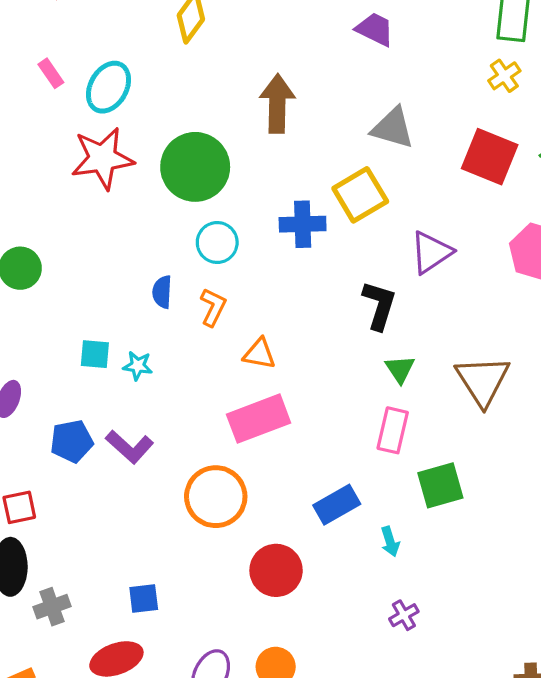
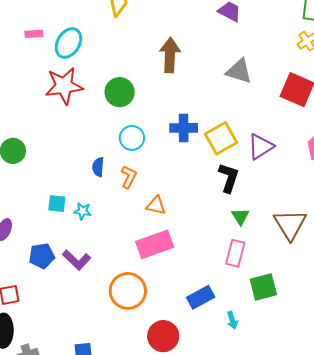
pink rectangle: (51, 73) -> (34, 34), turned -60
green circle: (195, 167) -> (120, 92), size x0.7
yellow square: (360, 195) -> (221, 138), moved

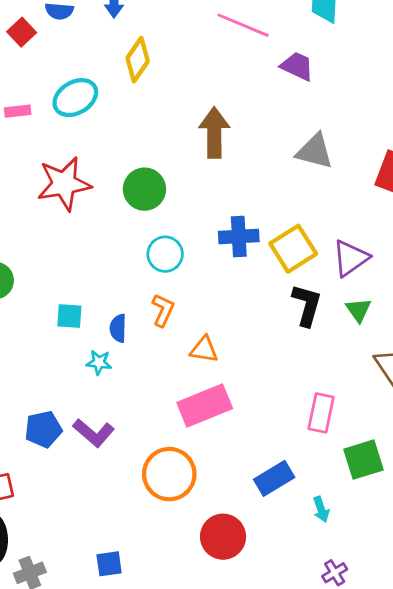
cyan ellipse: (68, 43) -> (75, 98), moved, turned 32
blue semicircle: (98, 167) -> (118, 328), moved
cyan square: (57, 204) -> (69, 316), moved
green triangle: (240, 217) -> (358, 310), moved

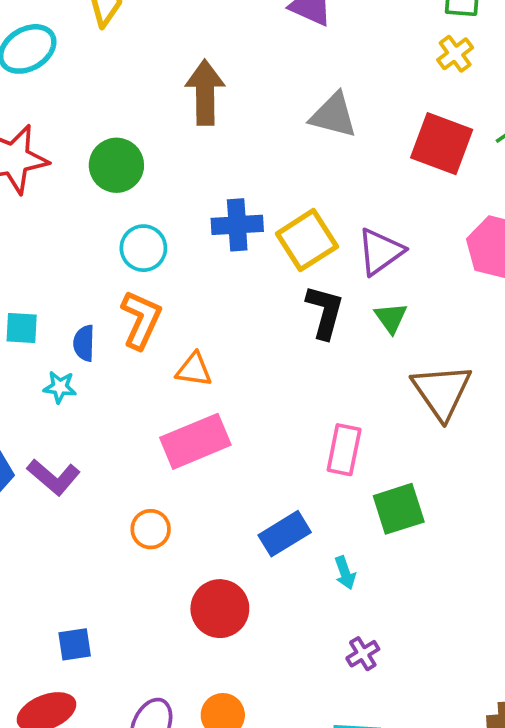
orange L-shape: (163, 310) -> (141, 320), size x1.4
orange circle: (169, 474) -> (151, 529), size x0.6

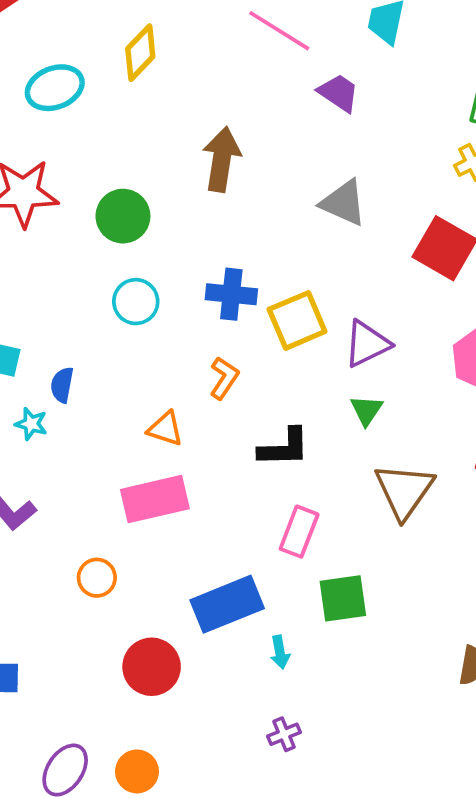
black L-shape: (325, 312) -> (284, 448), moved, turned 64
orange L-shape: (141, 320) -> (224, 378), moved, size x0.7
blue rectangle: (285, 534) -> (227, 604), size x1.4

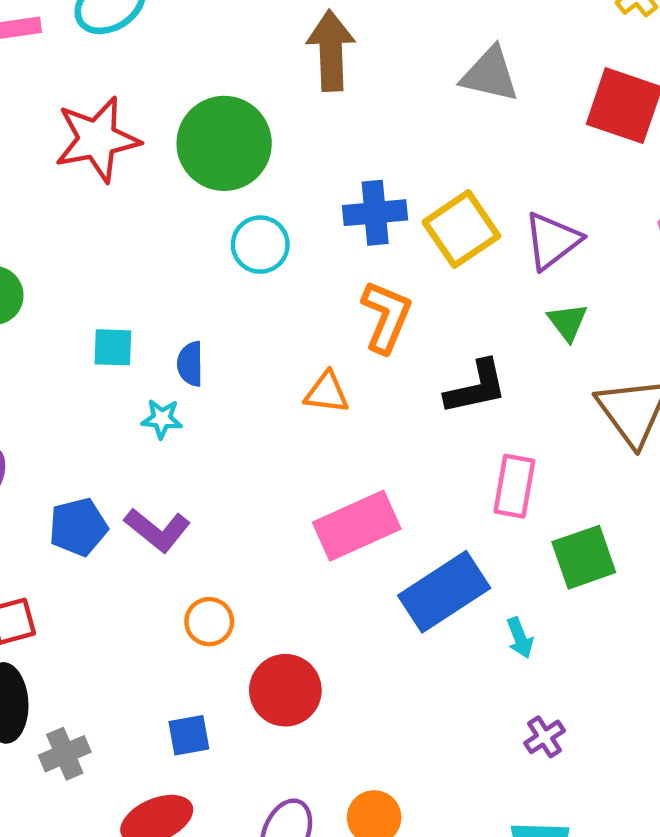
green circle: (123, 216) -> (224, 143), size x1.4
orange L-shape: (224, 378) -> (386, 317), size x1.4
pink rectangle: (155, 499) -> (357, 526), moved
orange circle: (97, 578) -> (209, 622), moved
red circle: (152, 667) -> (285, 690), moved

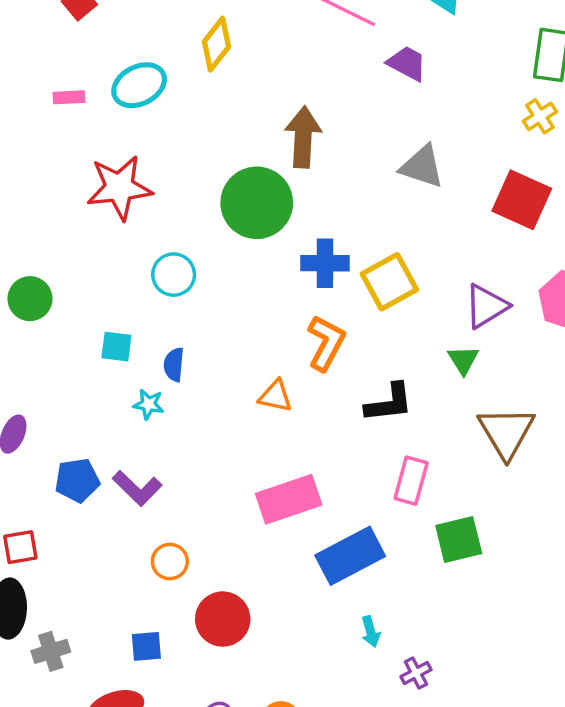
green circle: (224, 143) -> (257, 203), moved
purple triangle: (552, 241) -> (486, 306), moved
cyan circle: (260, 245) -> (174, 275), moved
cyan arrow: (520, 638) -> (371, 632), moved

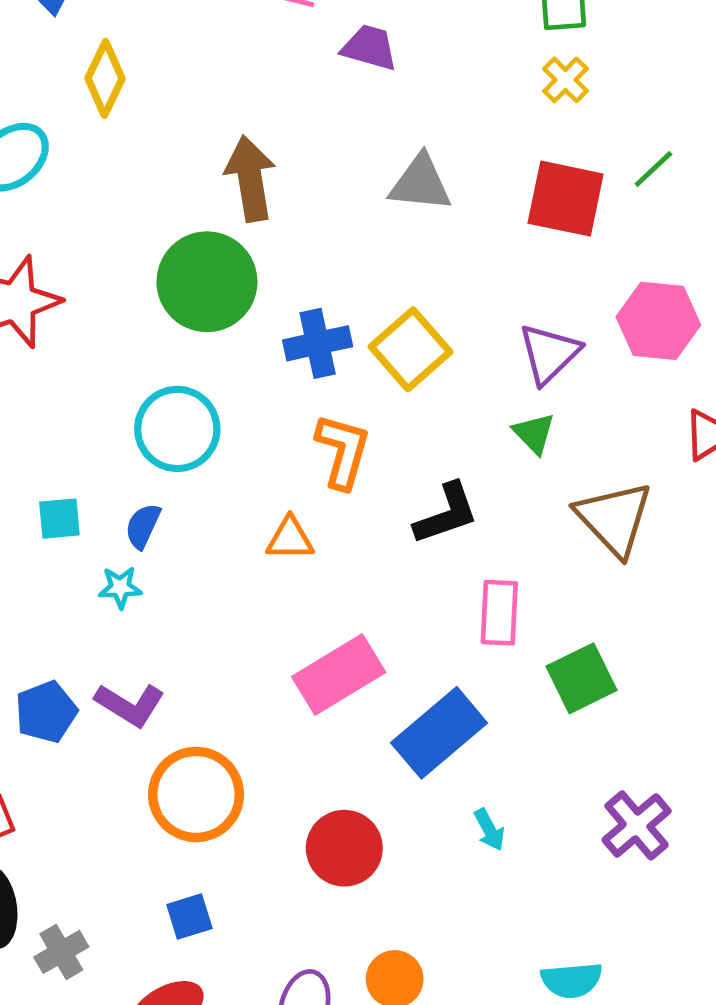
cyan circle: (174, 275) -> (177, 429), moved, size x1.4
blue semicircle: (174, 365) -> (143, 526), turned 32
orange circle: (170, 562) -> (196, 794), size x1.8
red circle: (223, 619) -> (344, 848), moved
purple cross: (416, 673) -> (637, 825), moved, size x1.6

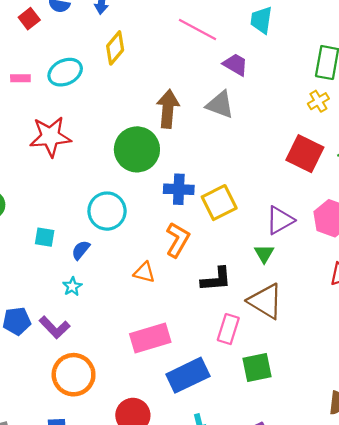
gray triangle: (420, 183) -> (220, 105), moved
brown triangle: (614, 519) -> (265, 301), moved, turned -30
cyan star: (120, 587) -> (72, 286), moved, turned 30

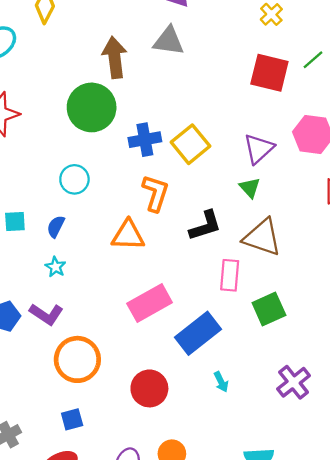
cyan circle: (107, 211) -> (74, 179), size x0.7
orange triangle: (144, 272) -> (128, 235), size x1.4

